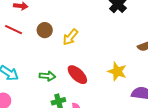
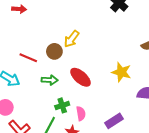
red line: (14, 30) -> (28, 58), moved
brown circle: (45, 30) -> (54, 51), moved

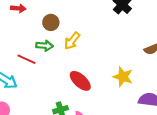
brown circle: (54, 51) -> (51, 22), moved
green arrow: (50, 80) -> (45, 46), moved

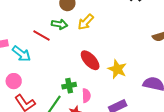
yellow star: (123, 77) -> (117, 69), moved

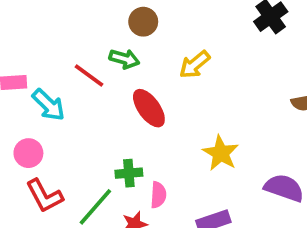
yellow arrow: (86, 22) -> (195, 64), moved
red ellipse: (90, 60) -> (149, 108), moved

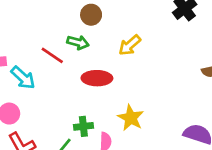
red ellipse: (149, 108) -> (97, 78), turned -52
yellow star: (221, 153) -> (131, 118), moved

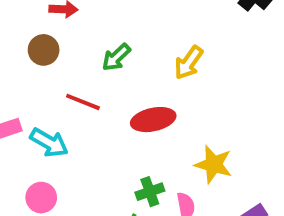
brown circle: (91, 15) -> (44, 50), moved
green arrow: (78, 42) -> (116, 57), moved, turned 135

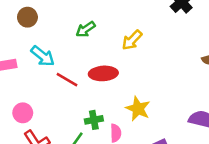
brown circle: (44, 50) -> (27, 17), moved
red line: (83, 102) -> (67, 80), moved
cyan arrow: (49, 143) -> (43, 56), moved

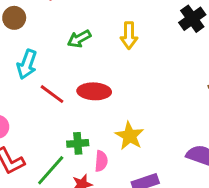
yellow arrow: (132, 40) -> (129, 35), moved, turned -50
cyan arrow: (43, 56) -> (27, 64), turned 65

